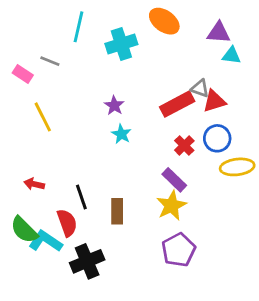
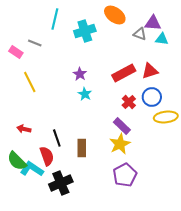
gray triangle: (200, 88) -> (140, 34), moved

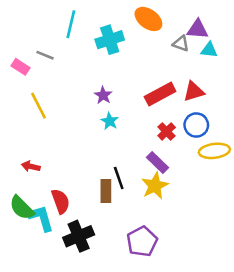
black line: (57, 138) -> (119, 178), moved
cyan L-shape: (32, 169) -> (41, 218), turned 40
purple pentagon: (125, 175) -> (142, 241), moved

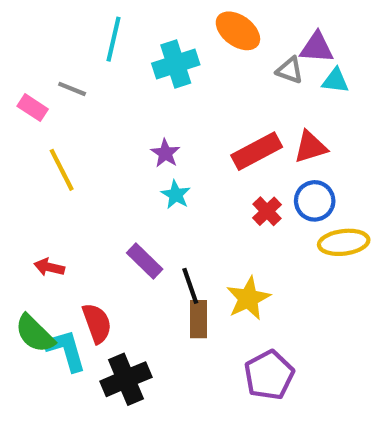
purple rectangle: (157, 163) -> (145, 261), moved
brown rectangle: (106, 191) -> (199, 319), moved
purple pentagon: (142, 241) -> (269, 375), moved

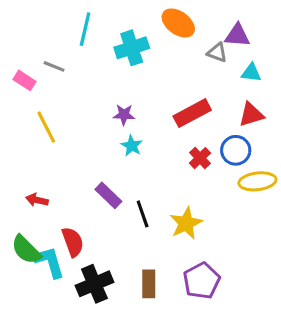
cyan triangle: (335, 81) -> (251, 73), moved
red triangle: (311, 147) -> (251, 115), moved
purple star: (165, 153) -> (124, 115), turned -30
brown rectangle: (199, 319) -> (149, 284), moved

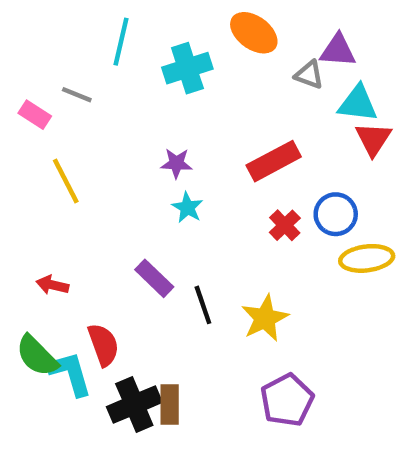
cyan triangle: (251, 73) -> (358, 104), size x1.4
red triangle: (251, 115) -> (373, 139), moved, turned -40
brown rectangle: (149, 284) -> (170, 404), moved

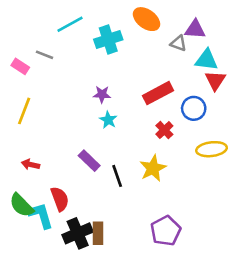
cyan line: (121, 42) -> (70, 24), turned 48
yellow line: (66, 181) -> (24, 111), moved, turned 48
blue circle: (336, 214) -> (194, 108), moved
yellow star: (265, 318) -> (153, 168), moved

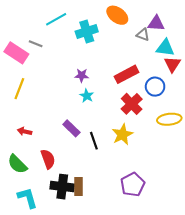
pink rectangle: (20, 66) -> (16, 53), size x1.6
red cross: (164, 130) -> (132, 104), size x1.5
cyan L-shape: (41, 215) -> (28, 198), moved
black cross: (78, 233) -> (62, 187), turned 30

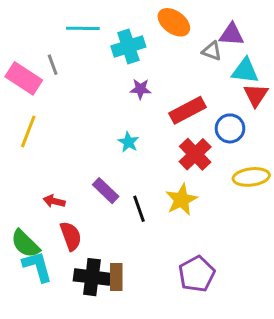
cyan line: (56, 19) -> (83, 28), turned 30
gray line: (36, 44) -> (53, 65), turned 48
purple star: (82, 75) -> (141, 89), moved
red arrow: (24, 131) -> (54, 201), moved
cyan L-shape: (28, 198) -> (37, 266), moved

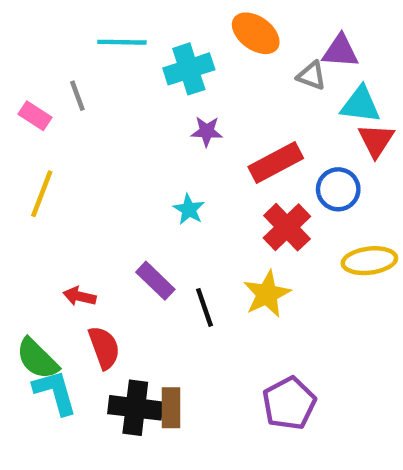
pink rectangle: (24, 78) -> (35, 116), size x0.6

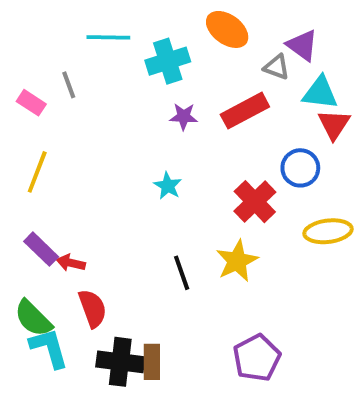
purple triangle: (340, 51) -> (302, 45), turned 32
red rectangle: (276, 163) -> (245, 111), moved
purple rectangle: (155, 281) -> (41, 249), moved

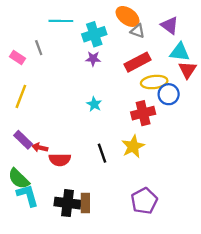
gray triangle: (277, 67) -> (138, 31), moved
purple star: (184, 116) -> (93, 59), moved
red cross: (255, 202) -> (143, 113), turned 30
yellow ellipse: (328, 231) -> (154, 82), moved
red semicircle: (93, 308) -> (60, 160), moved, turned 110

